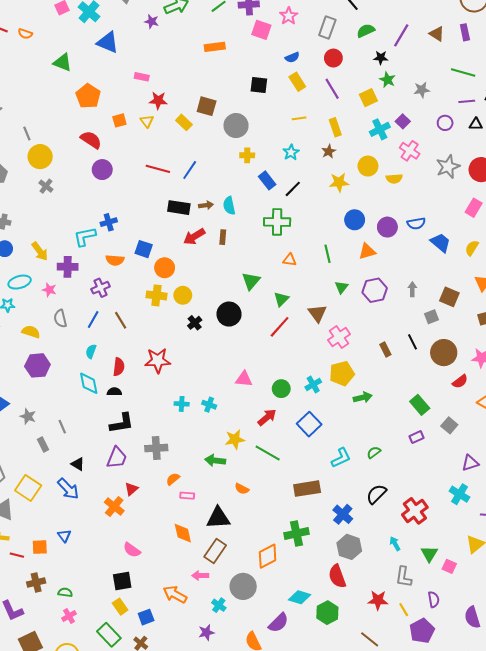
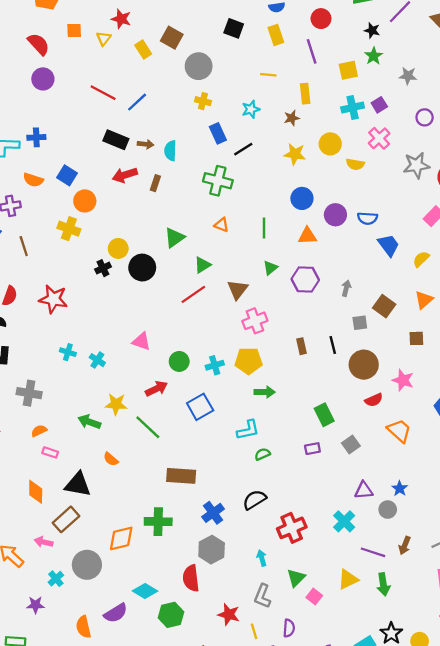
yellow circle: (183, 295) -> (118, 248), moved
cyan L-shape: (341, 458) -> (248, 430), moved

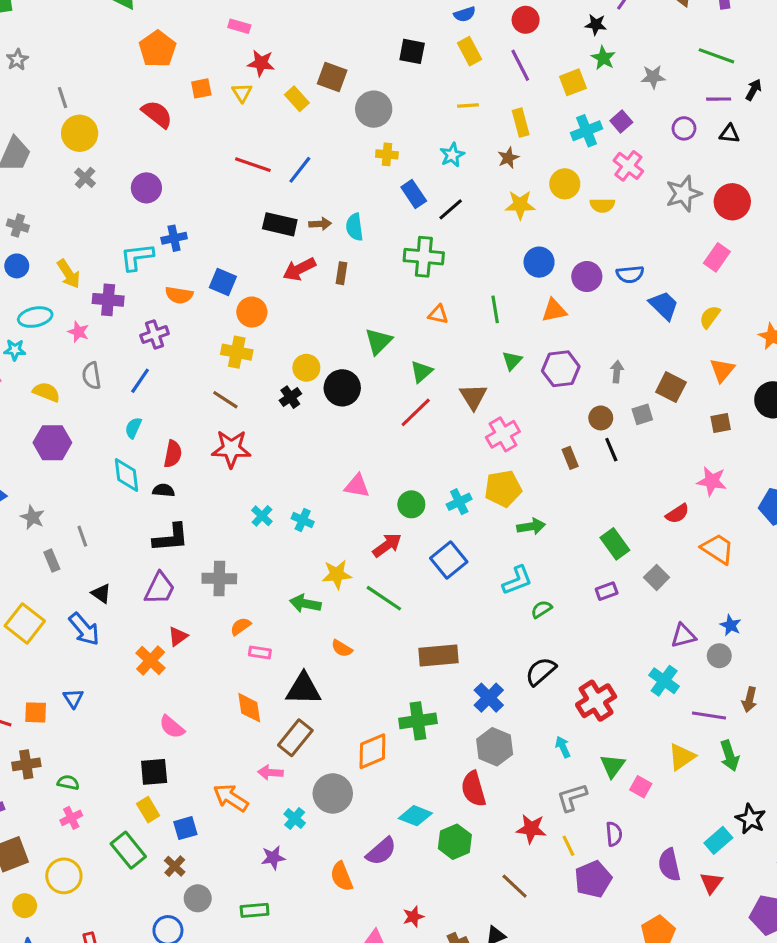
purple circle: (43, 79) -> (146, 188), moved
brown line: (24, 246) -> (225, 400), moved, turned -30
cyan cross: (68, 352) -> (262, 516), turned 35
brown circle: (364, 365) -> (601, 418), moved, size x0.6
gray L-shape: (262, 596) -> (572, 797), turned 60

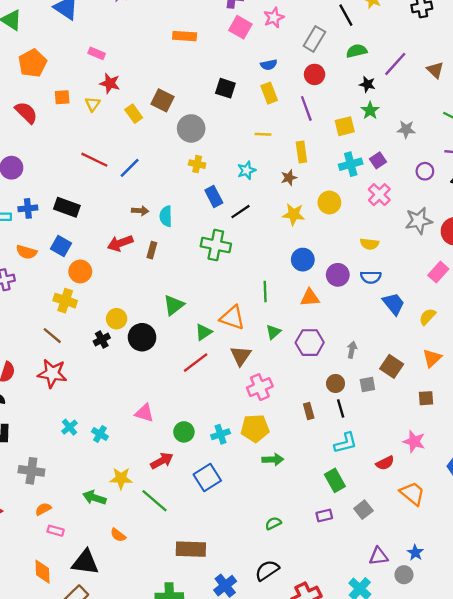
yellow semicircle: (602, 205) -> (369, 244), moved
black rectangle: (280, 224) -> (67, 207), moved
orange triangle: (438, 314) -> (232, 318), moved, size x1.6
cyan L-shape: (517, 580) -> (345, 443), moved

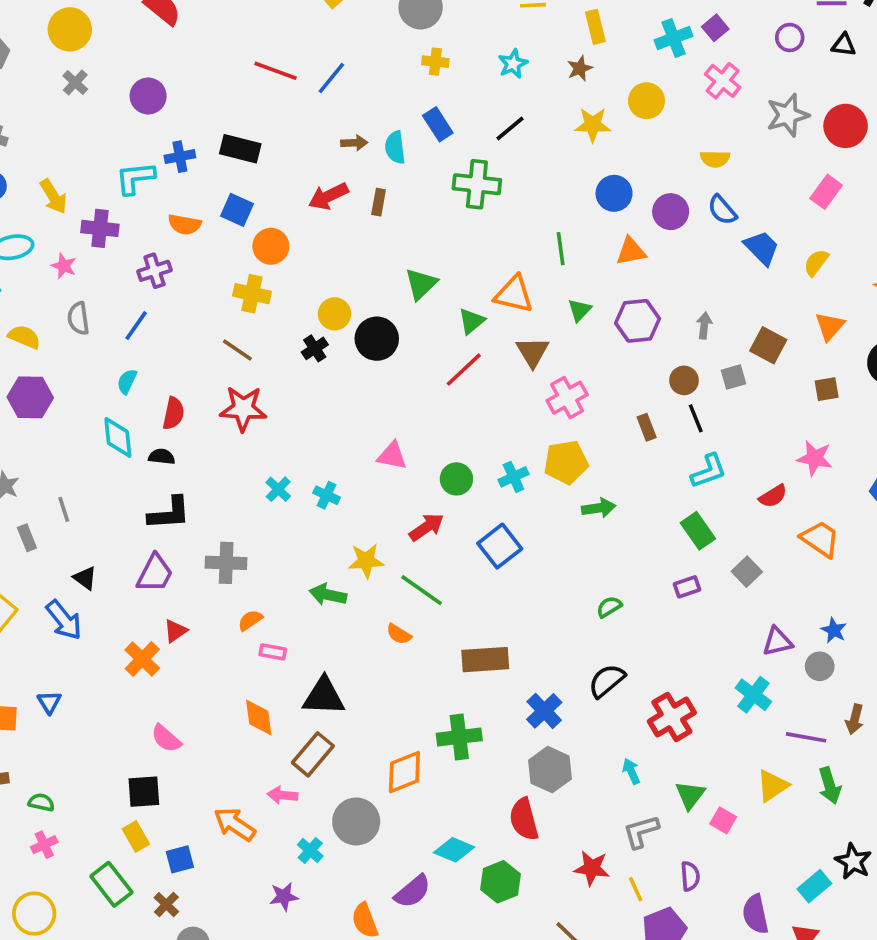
blue rectangle: (214, 197) -> (438, 124), moved
blue semicircle: (371, 277) -> (722, 210), turned 54
orange semicircle: (118, 535) -> (399, 634), moved

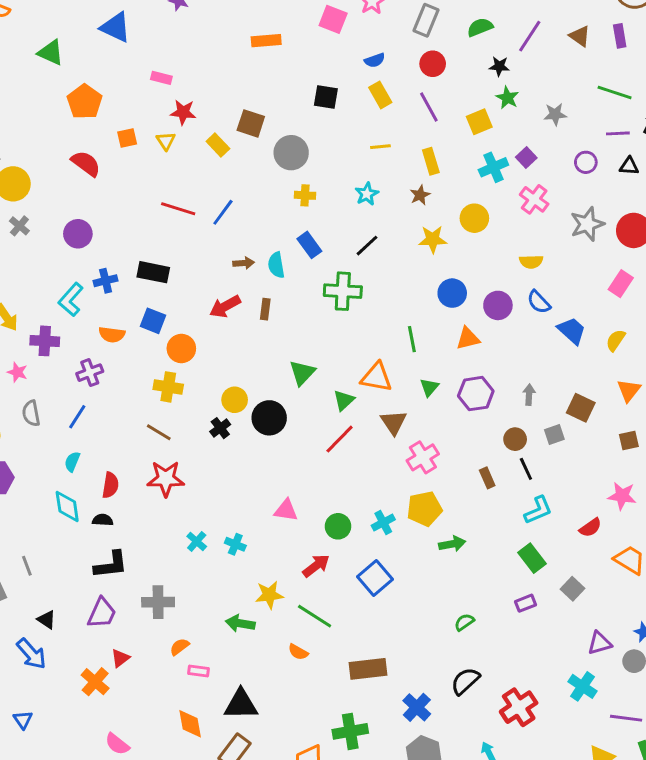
cyan L-shape: (135, 178) -> (71, 300), turned -40

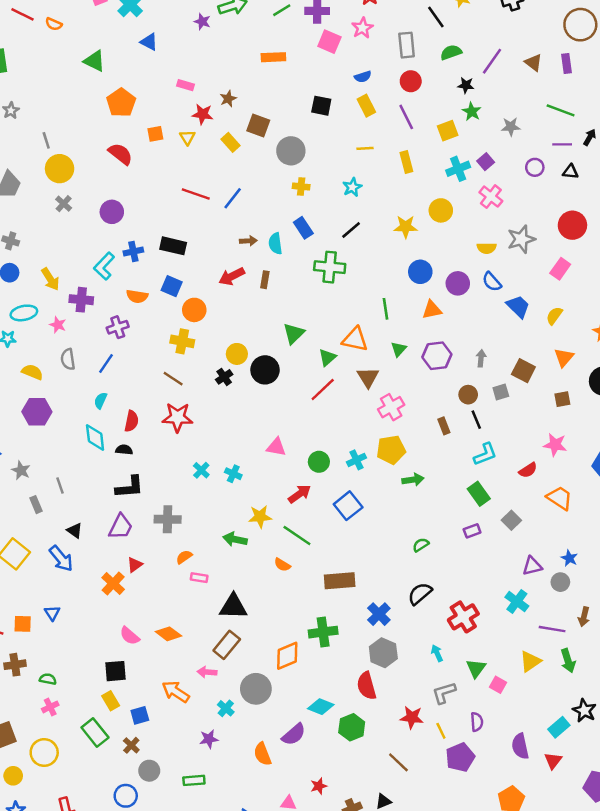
gray rectangle: (426, 20) -> (407, 45), turned -30
blue triangle: (116, 27) -> (149, 42), size x0.7
brown star: (420, 195) -> (228, 99), moved
gray star: (587, 224) -> (521, 239), moved
orange diamond: (190, 724) -> (168, 634), moved, turned -45

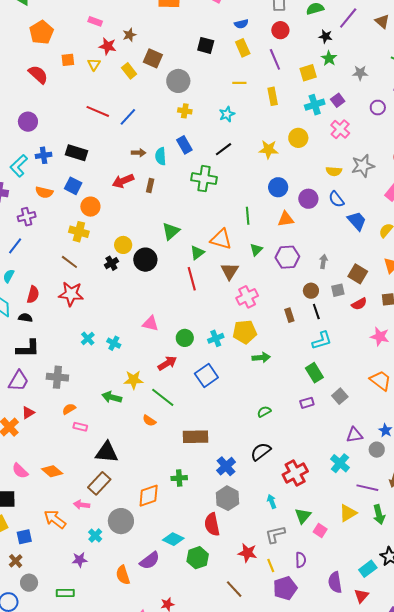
red line: (323, 390) -> (192, 279), turned -65
red semicircle: (528, 470) -> (359, 304), moved
green cross: (323, 632) -> (179, 478), size x0.7

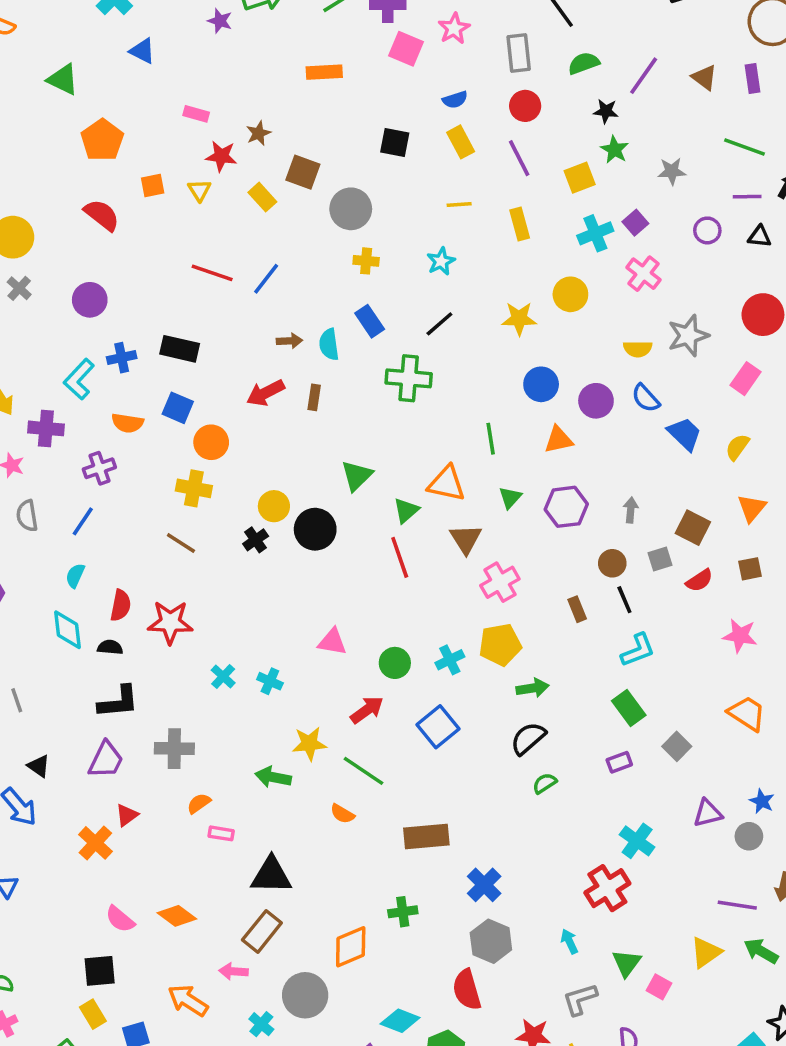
red star: (71, 294) -> (170, 622), moved
black semicircle: (261, 452) -> (528, 738), moved
cyan cross: (340, 463) -> (637, 841), moved
green arrow: (379, 515) -> (761, 951), turned 138

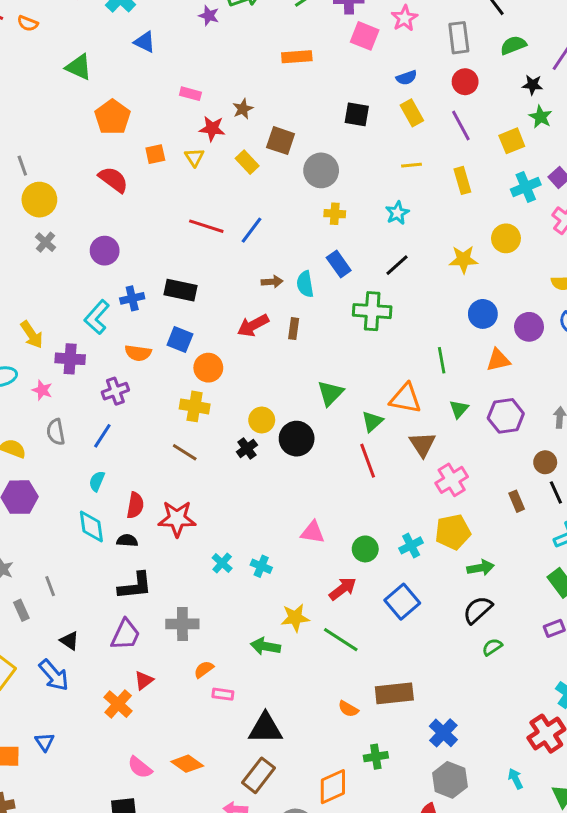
orange semicircle: (342, 814) -> (348, 709), moved

